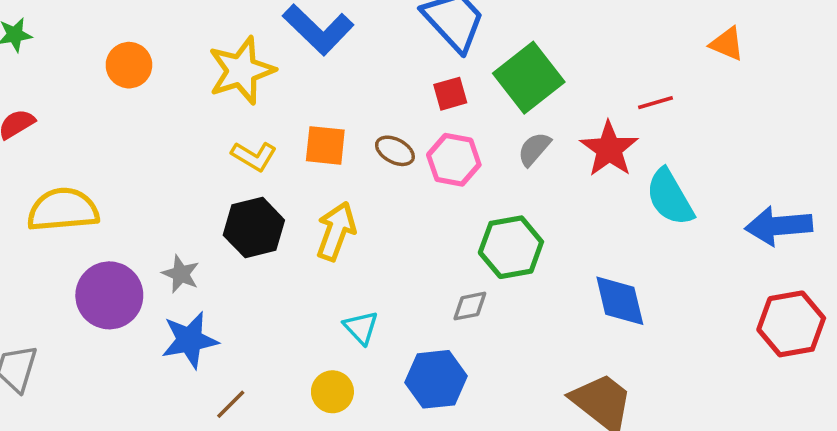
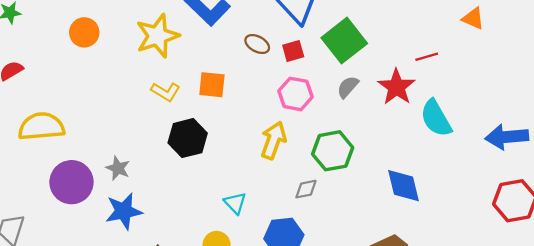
brown ellipse: (395, 151) -> (257, 44), moved
black hexagon: (254, 228) -> (188, 138), moved
yellow arrow: (336, 231) -> (273, 140), moved

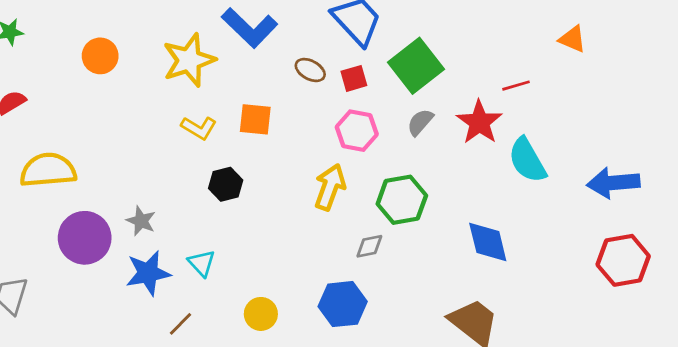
black hexagon: (188, 138) -> (226, 184), size x0.7
cyan triangle: (235, 203) -> (202, 263), moved

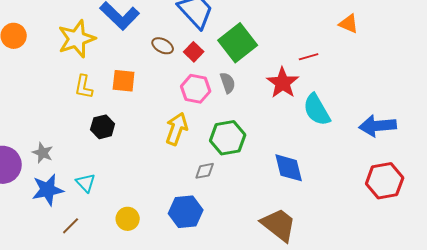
red square: (354, 78) -> (194, 52), turned -30
gray semicircle: (420, 122) -> (228, 83), moved, turned 120
yellow L-shape: (199, 128) -> (84, 87), turned 70

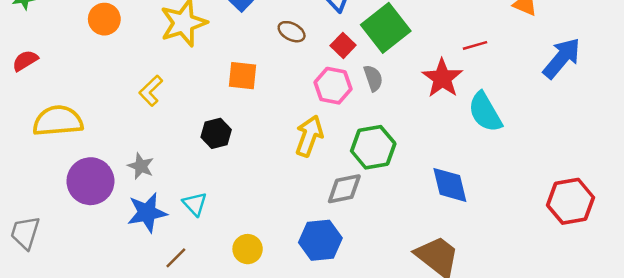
red square: (194, 52) -> (343, 45), moved
yellow L-shape: (84, 87) -> (151, 91), moved, turned 35
blue arrow: (378, 126) -> (562, 58), moved, turned 135
gray diamond: (205, 171) -> (344, 189), size x1.4

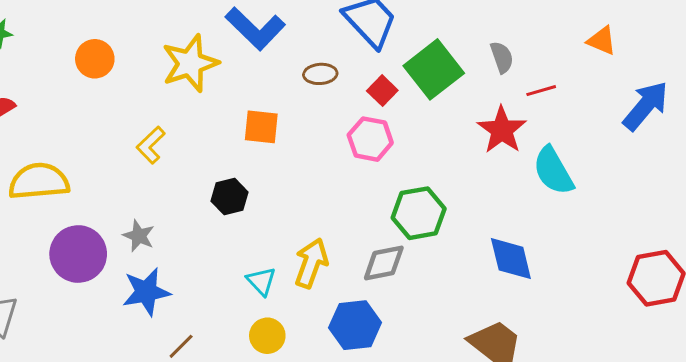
brown ellipse: (292, 32) -> (320, 74), turned -32
gray semicircle: (373, 78) -> (502, 57), moved
yellow arrow: (309, 136) -> (311, 263), moved
cyan triangle: (195, 204) -> (261, 281), moved

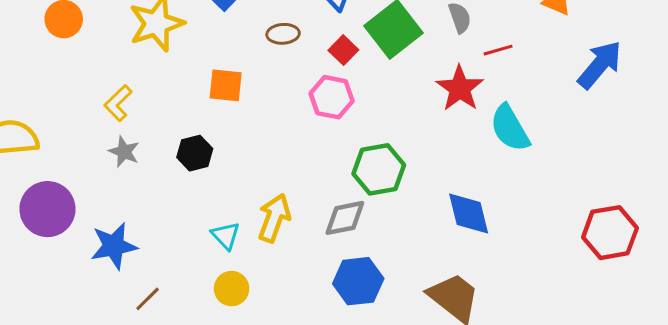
gray star: (139, 236) -> (124, 152), moved
blue hexagon: (355, 325) -> (358, 281), moved

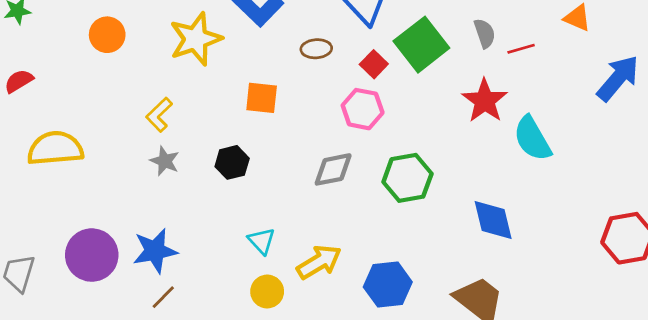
red line: (498, 50) -> (521, 49), moved
purple circle: (47, 209) -> (92, 255), moved
yellow arrow: (274, 218) -> (319, 262), moved, turned 39
gray diamond: (345, 218) -> (333, 169), moved
brown line: (148, 299) -> (163, 297), moved

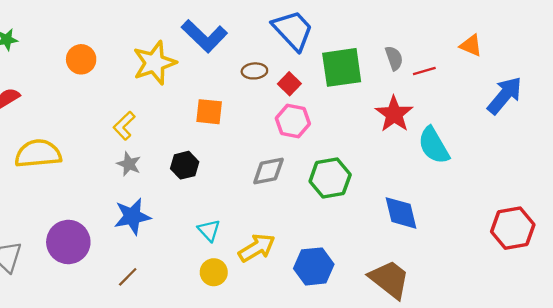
green square: (421, 45) -> (342, 67), turned 30
red square: (374, 64) -> (289, 84), moved
blue star: (155, 251) -> (132, 216), moved

